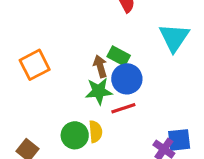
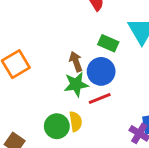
green rectangle: (119, 56) -> (108, 43), moved

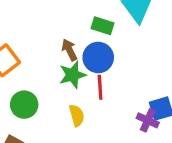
red line: (100, 98) -> (100, 87), turned -65
green circle: (57, 126) -> (24, 105), moved

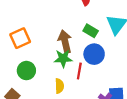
brown arrow: (69, 50) -> (65, 42), size x1.5
blue circle: (98, 57) -> (94, 54), moved

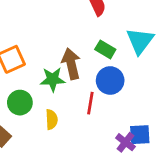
green star: (63, 58) -> (53, 79), moved
yellow semicircle: (59, 86) -> (52, 119), moved

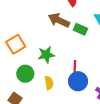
brown arrow: (71, 64) -> (59, 20), moved, turned -45
blue circle: (110, 80) -> (78, 81), moved

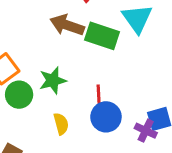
green rectangle: (80, 29) -> (102, 36), size x1.5
green circle: (25, 74) -> (19, 95), moved

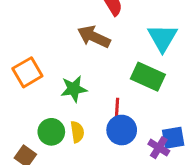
green rectangle: (102, 36) -> (148, 77), moved
green circle: (19, 95) -> (51, 132), moved

